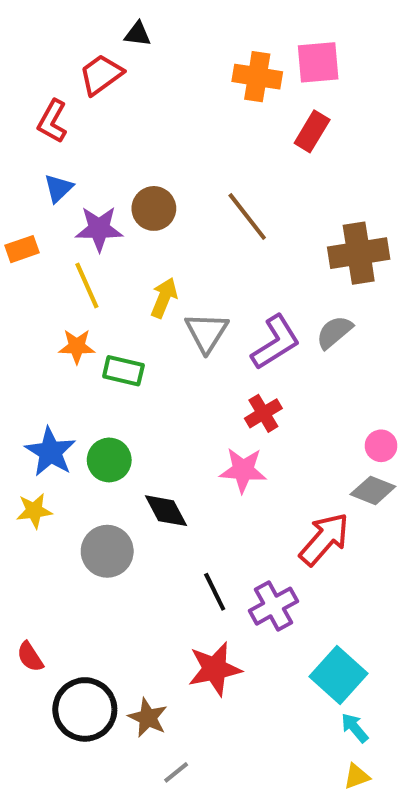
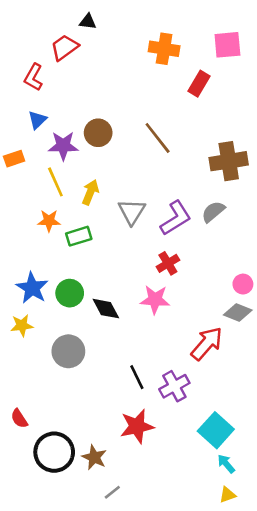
pink square: (318, 62) -> (227, 45), moved
yellow arrow: (164, 298) -> (90, 192), moved
green rectangle: (123, 371) -> (79, 236), turned -30
black diamond: (166, 511) -> (106, 309), moved

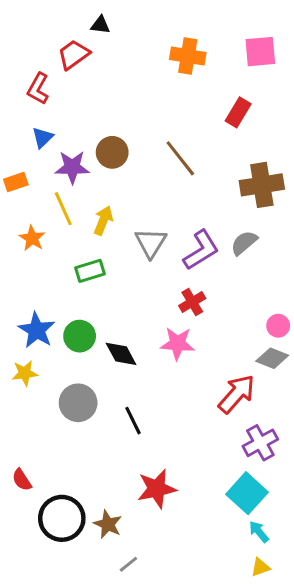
red rectangle: (199, 84) -> (238, 112), moved
orange star: (49, 221) -> (32, 238), moved, turned 30
black line: (137, 377) -> (133, 421), moved
purple cross: (174, 386) -> (260, 443), moved

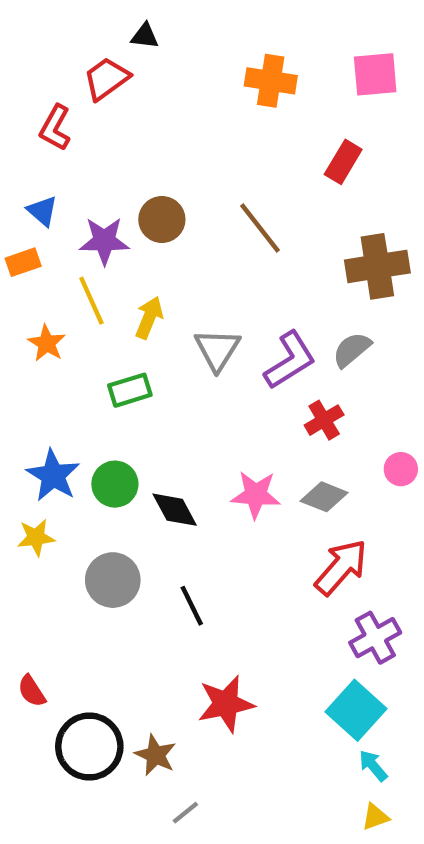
blue triangle: (43, 138) -> (42, 211), moved, turned -35
red cross: (192, 302) -> (324, 420), moved
gray diamond: (272, 358) -> (324, 497), moved

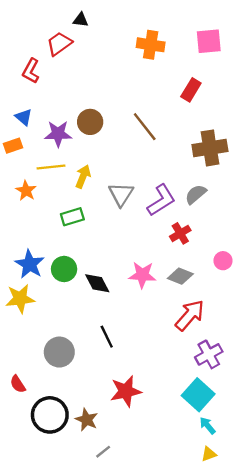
yellow line: (91, 301) -> (51, 167), turned -72
yellow star: (36, 537) -> (20, 299), size x1.4
gray circle: (113, 580) -> (59, 352), moved

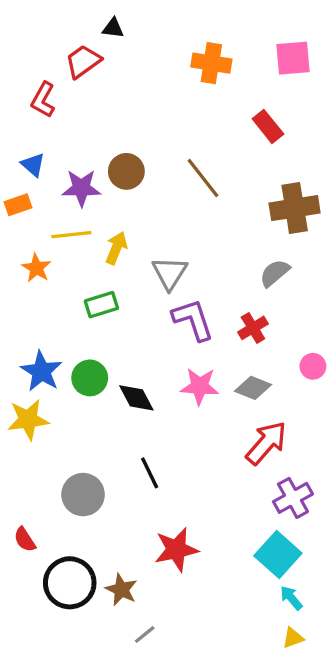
red rectangle: (191, 90) -> (268, 126), turned -70
purple L-shape: (161, 200) -> (193, 320), moved, turned -76

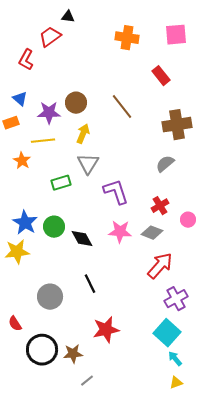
yellow arrow: (116, 248) -> (83, 134), moved
gray triangle: (170, 273) -> (88, 164), moved
red cross: (253, 328) -> (160, 206), moved
brown star: (121, 590) -> (73, 354), turned -30

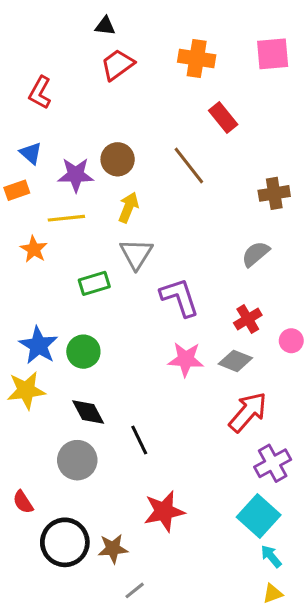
red trapezoid: (50, 37) -> (118, 65), moved
red rectangle: (161, 76) -> (223, 117), moved
brown cross: (177, 125) -> (274, 193), size x0.7
black diamond: (82, 239) -> (88, 412), moved

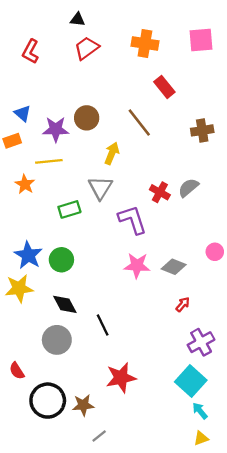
red L-shape: (40, 93) -> (31, 51), moved
brown cross: (274, 193) -> (202, 130), moved
yellow arrow: (128, 207) -> (112, 153), moved
red cross: (248, 319) -> (160, 192), moved, turned -30
red arrow: (248, 412) -> (183, 304), size x0.5

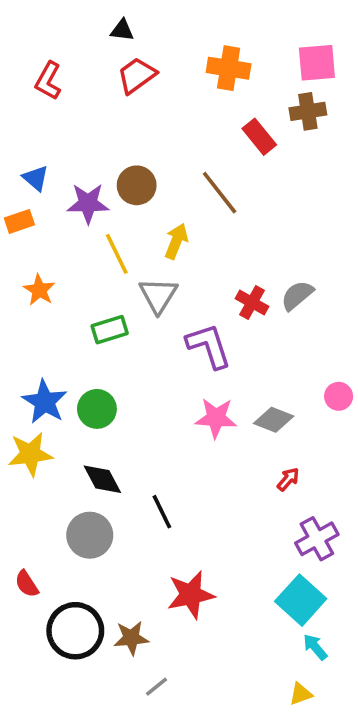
brown cross: (202, 130) -> (308, 111), moved
yellow line: (49, 161) -> (117, 254), moved, turned 70
yellow triangle: (201, 438) -> (301, 694), moved

